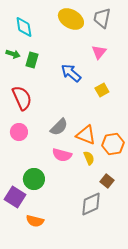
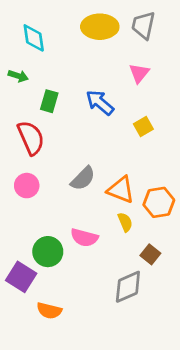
yellow ellipse: (71, 19) -> (100, 27), turned -30
green rectangle: (32, 60) -> (49, 101), moved
pink semicircle: (62, 155) -> (84, 238), moved

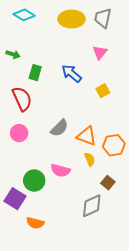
cyan diamond: (34, 38) -> (24, 15), moved, turned -50

